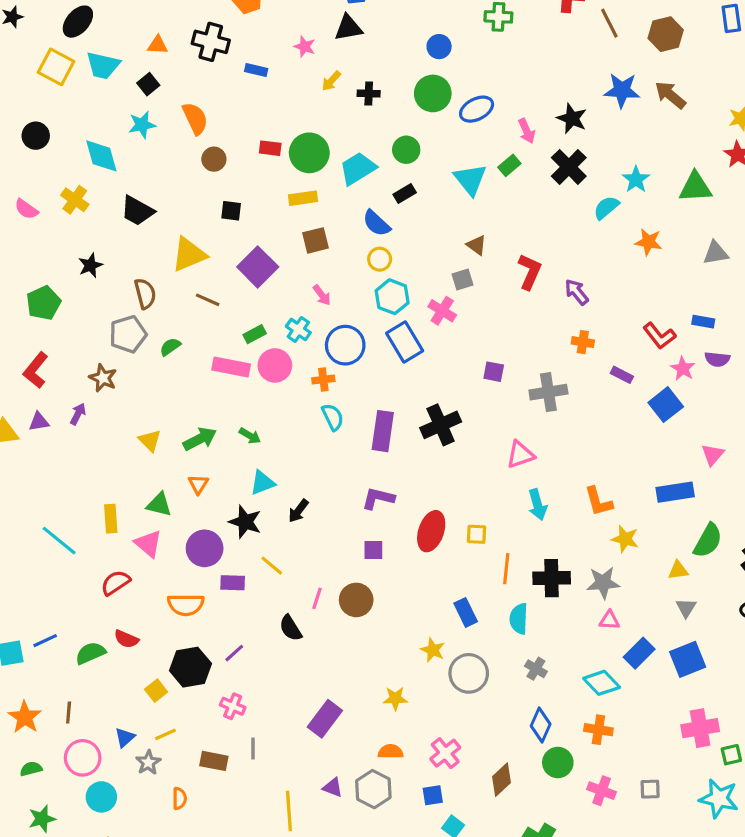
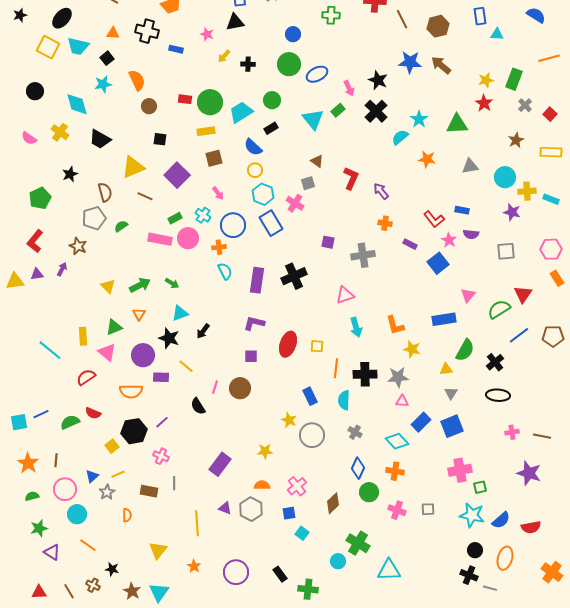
green triangle: (159, 505) -> (114, 327), turned -36

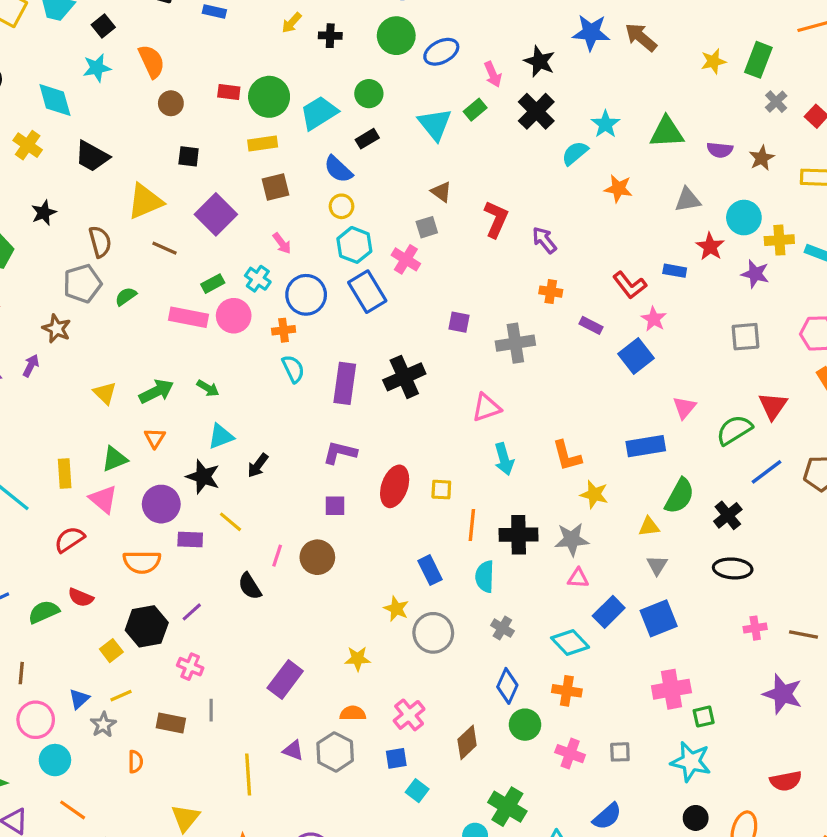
red star: (484, 103) -> (710, 247), moved
purple semicircle: (471, 234) -> (720, 150), moved
blue semicircle: (501, 520) -> (607, 816), moved

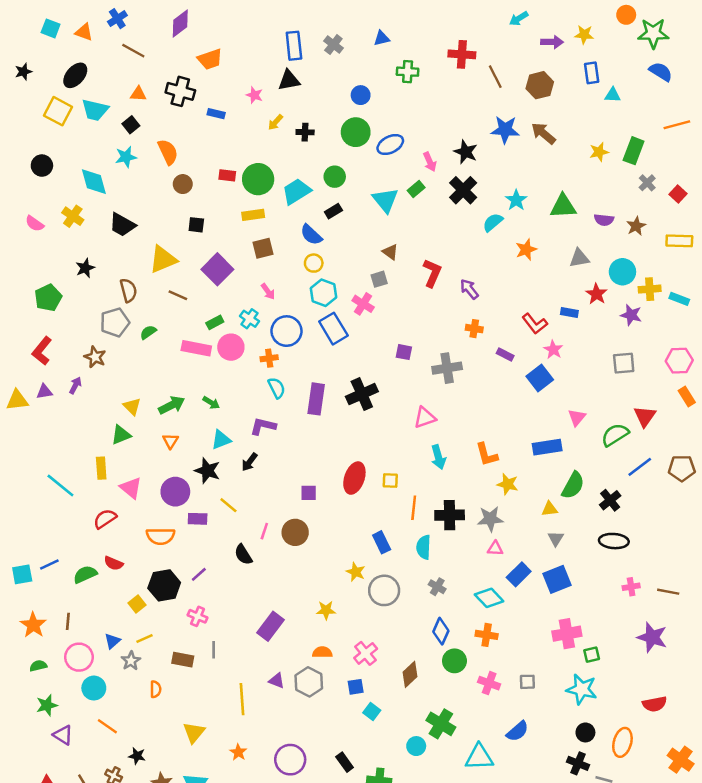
orange star: (618, 189) -> (526, 250), turned -30
purple L-shape: (340, 453) -> (263, 426), moved
green triangle: (115, 459) -> (121, 435), moved

